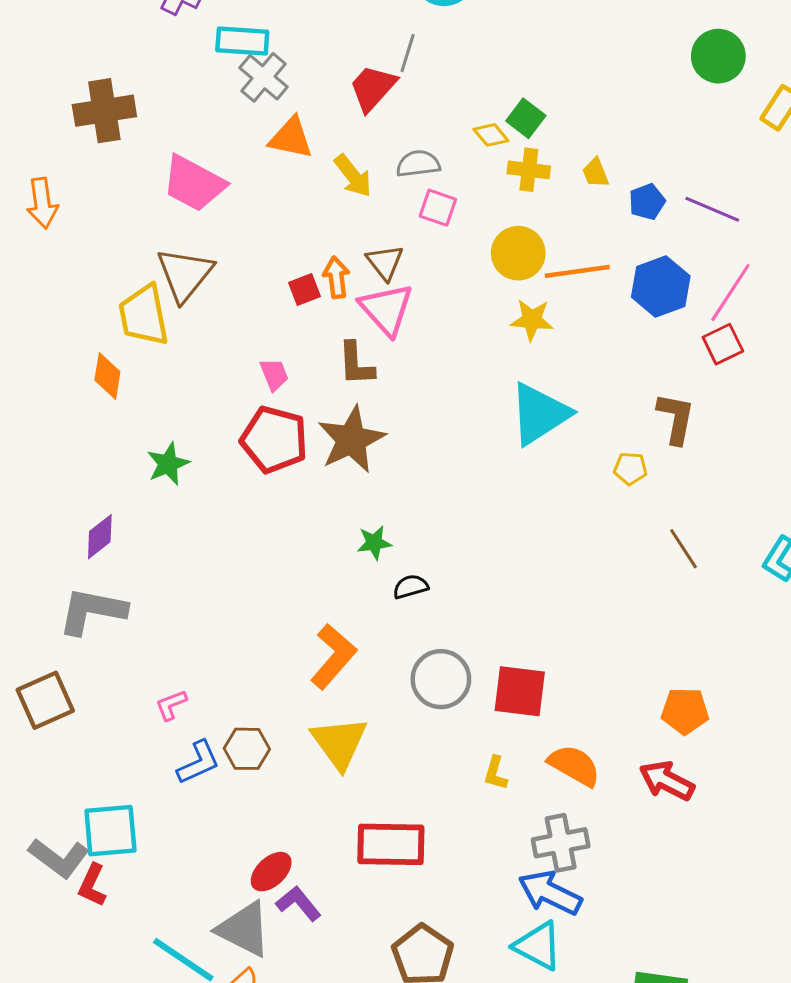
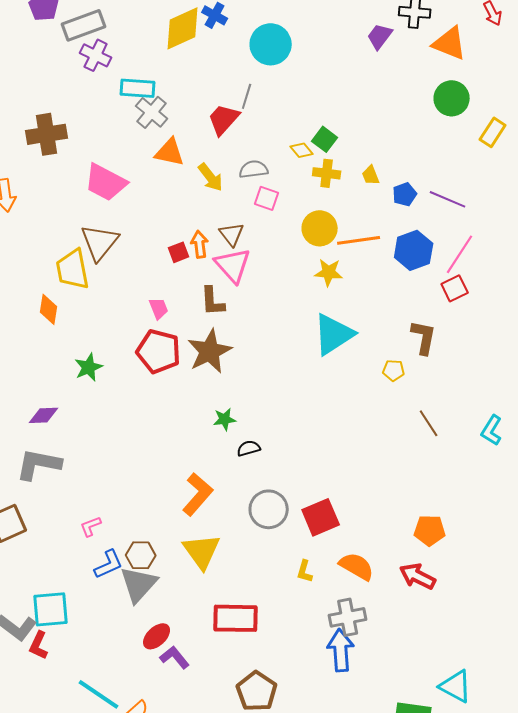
purple diamond: (100, 537) -> (44, 415), turned 36
red square: (520, 691) -> (321, 517), turned -30
blue arrow: (550, 893) -> (341, 650), turned 60
gray triangle: (244, 929) -> (139, 584), moved, turned 45
cyan triangle: (538, 946) -> (456, 686), moved

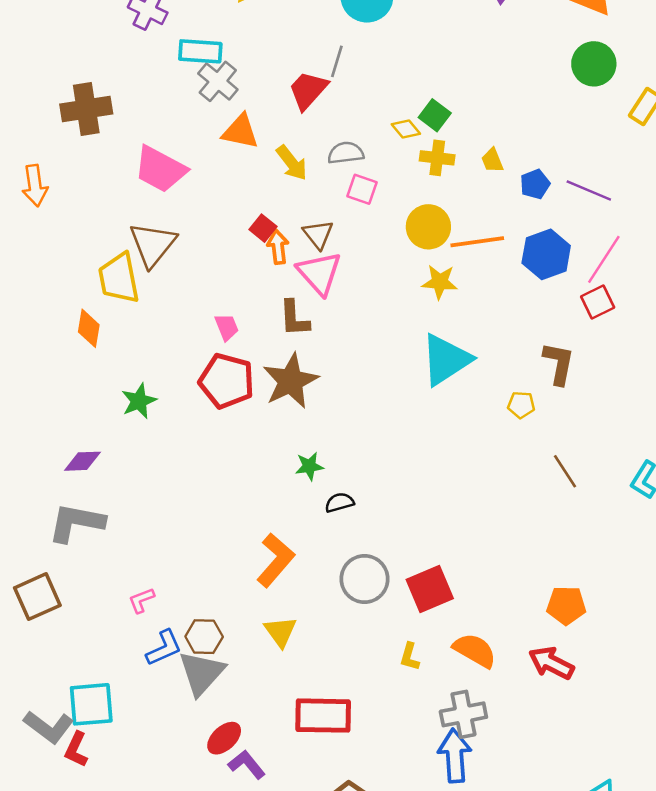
red square: (179, 252) -> (263, 228), moved, turned -30
yellow triangle: (202, 551) -> (281, 632), size x0.7

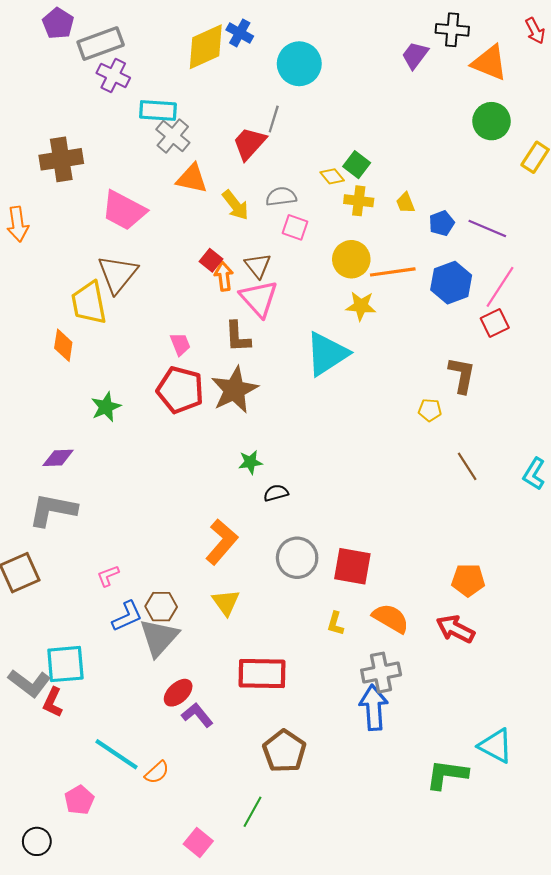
cyan triangle: (446, 360) -> (327, 354), moved
red square: (430, 589) -> (352, 566), turned 33

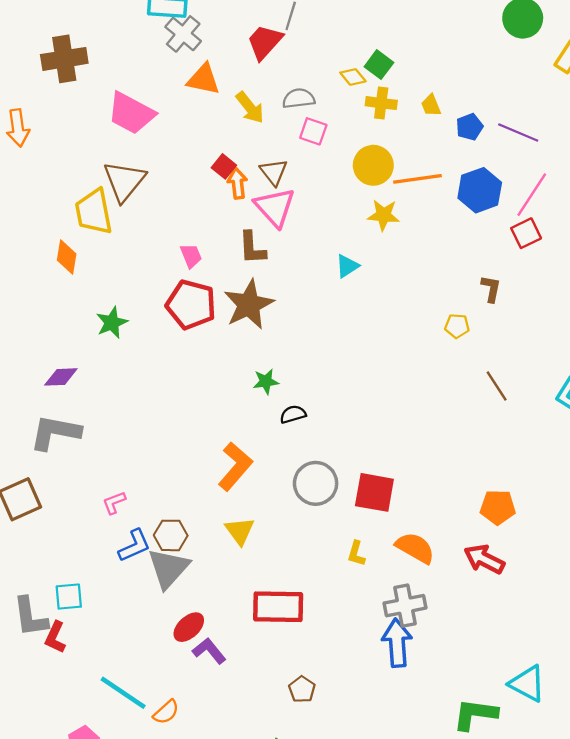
cyan triangle: (327, 354) -> (347, 266), size x0.5
brown L-shape: (462, 375) -> (491, 289), size x0.7
cyan square: (65, 664) -> (69, 597), size x0.7
gray L-shape: (29, 683) -> (30, 617), turned 45
brown pentagon: (284, 751) -> (302, 689), size x0.6

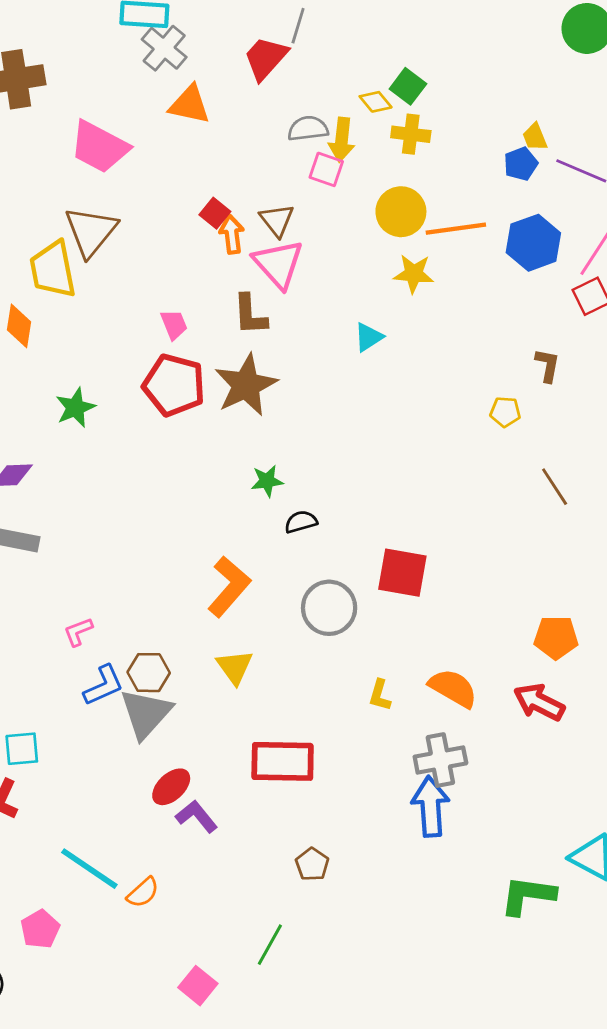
yellow trapezoid: (431, 105) -> (535, 137), moved
yellow arrow: (250, 108) -> (342, 140), moved, turned 44
red square: (374, 492) -> (402, 573), moved

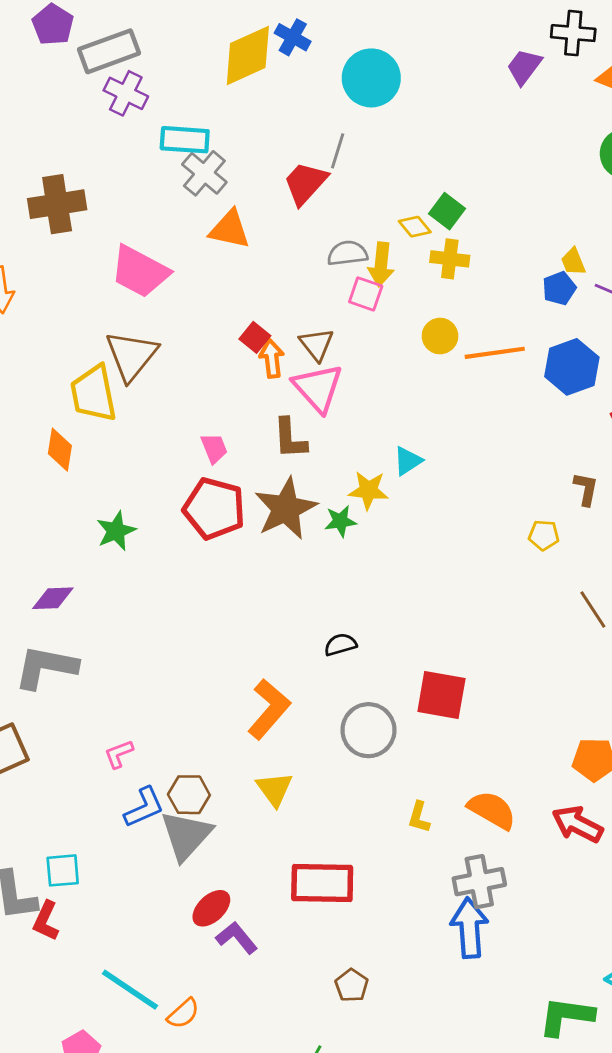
yellow circle: (401, 212) -> (440, 336), size x0.7
yellow star: (414, 274) -> (368, 490), moved
green star: (267, 481) -> (340, 521), moved

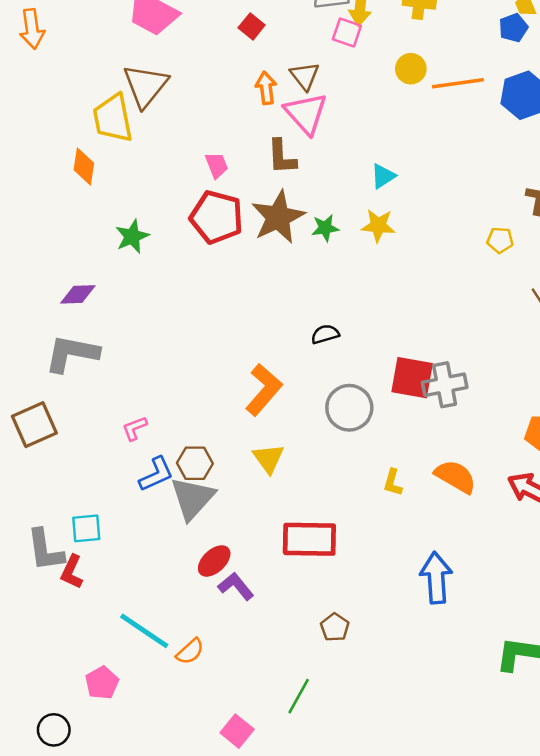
red square: (255, 337) -> (252, 26), moved
yellow star: (368, 490) -> (378, 226), moved
gray cross: (479, 882) -> (445, 385), moved

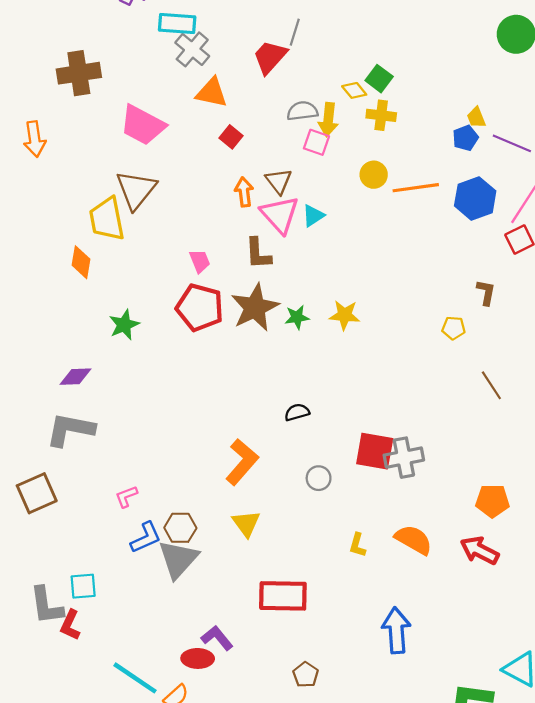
cyan triangle: (383, 176) -> (313, 216), moved
gray circle: (349, 408) -> (319, 478), size x0.6
red ellipse: (214, 561) -> (198, 658), moved, turned 44

